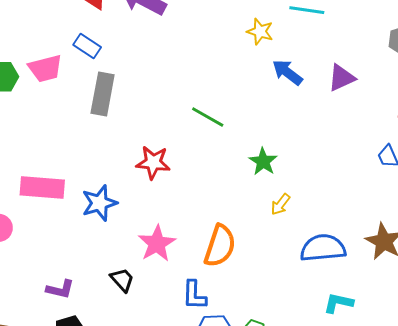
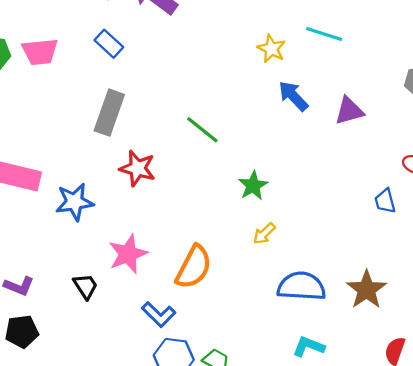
blue rectangle: (87, 46) -> (109, 44), moved
gray rectangle: (103, 94) -> (109, 113), moved
blue L-shape: (194, 295) -> (159, 314), turned -56

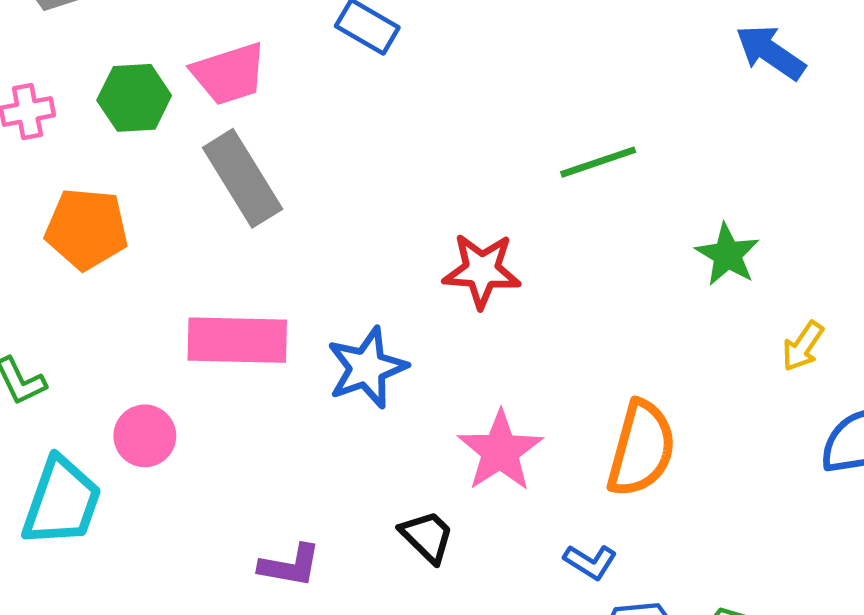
gray rectangle: (109, 113) -> (243, 178), moved, turned -39
green line: (202, 130) -> (598, 162), turned -45
yellow arrow: (264, 233) -> (803, 346), moved
blue L-shape: (159, 314) -> (590, 562), size x0.7

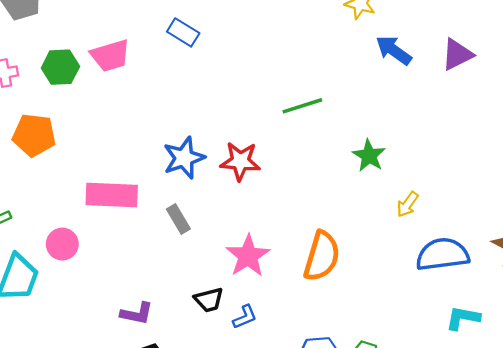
gray rectangle: (243, 178) -> (178, 219), moved, size x0.6
blue star: (367, 368) -> (184, 158), moved
black trapezoid: (427, 536) -> (209, 300), turned 120
blue L-shape: (590, 562) -> (245, 317), moved, turned -56

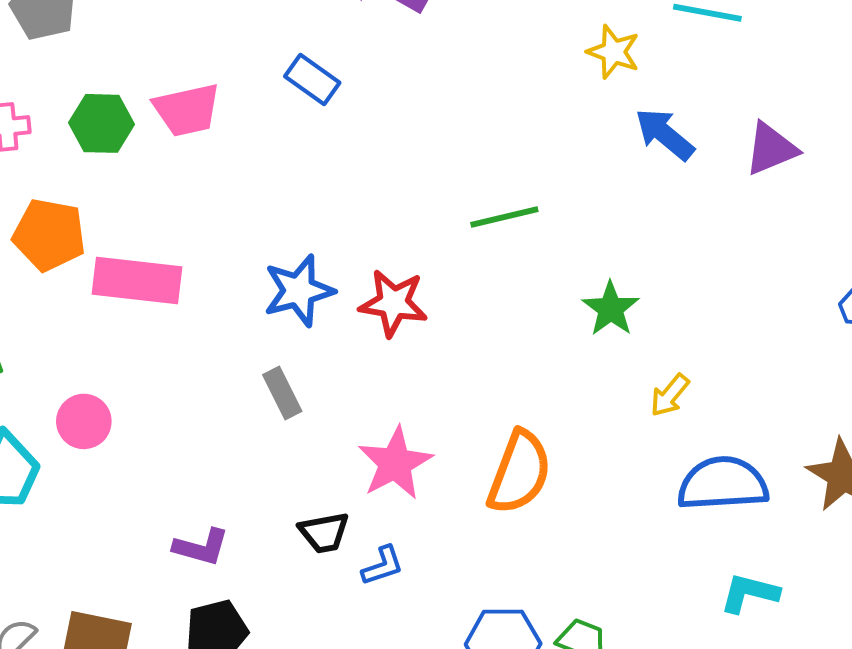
pink rectangle: (112, 195) -> (137, 280), moved

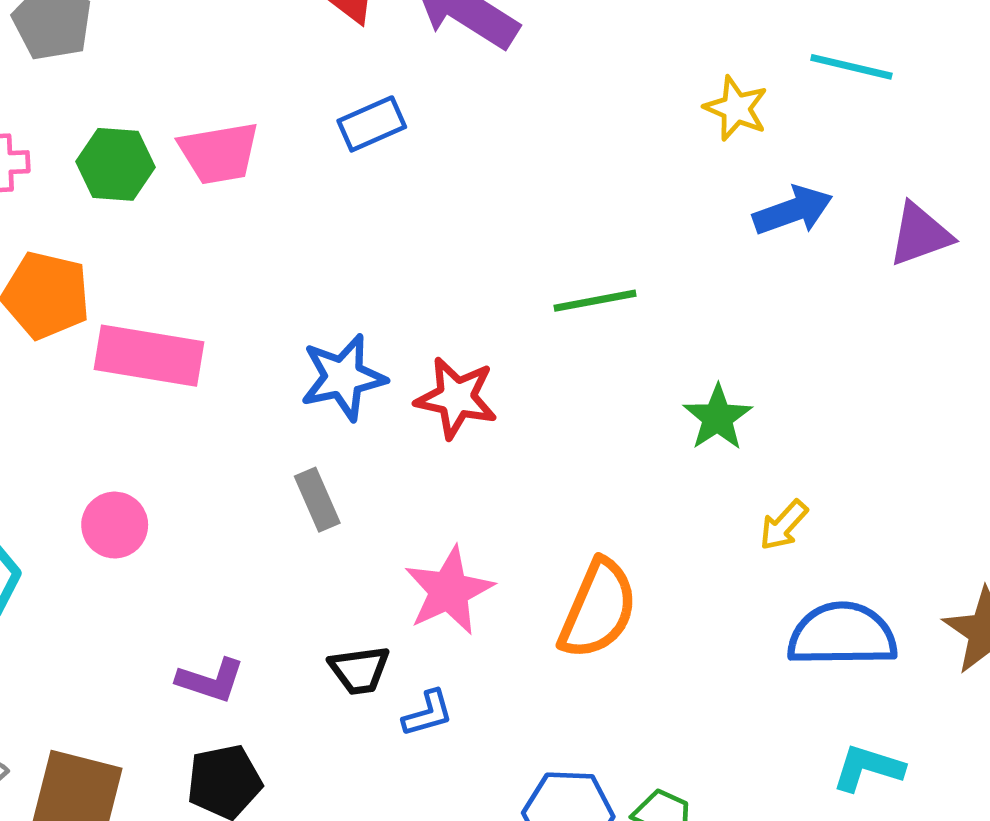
blue rectangle: (312, 79) -> (372, 124), turned -62
blue arrow: (665, 134) -> (793, 211), turned 118
pink circle: (84, 421) -> (115, 525), moved

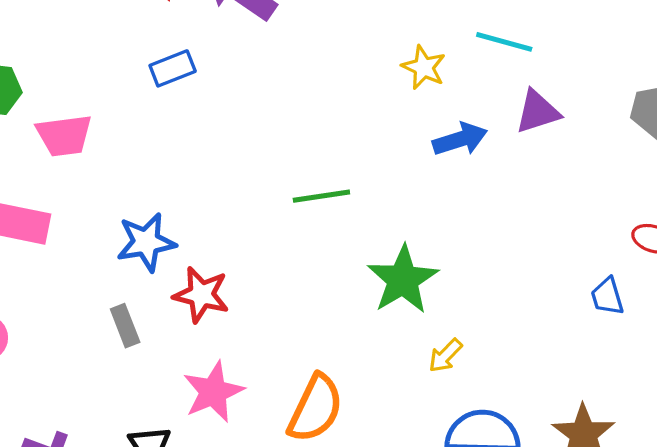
pink trapezoid: (219, 153) -> (64, 135), moved
purple triangle: (920, 234) -> (538, 112), moved
red star: (456, 398) -> (201, 295), moved
green star: (718, 417) -> (403, 280), size x1.5

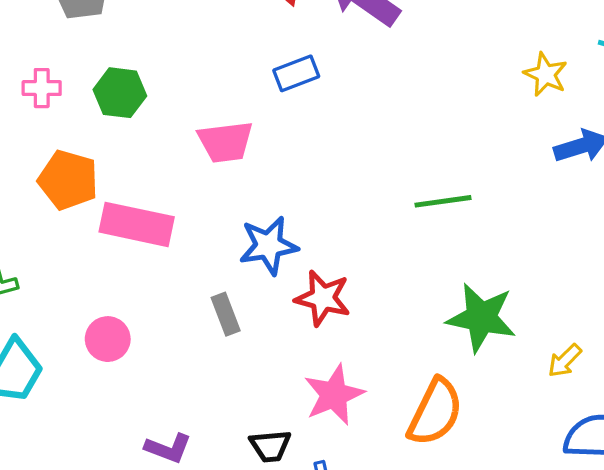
pink trapezoid: (64, 135) -> (225, 142), moved
green star: (403, 280) -> (481, 318), moved, turned -30
gray rectangle: (125, 326) -> (226, 314), moved

